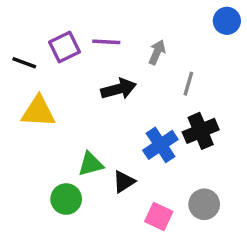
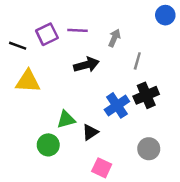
pink square: (159, 216) -> (102, 168), moved

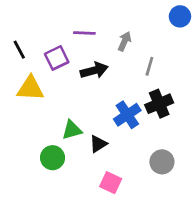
purple square: (47, 34) -> (57, 58), moved
black line: (18, 46) -> (19, 50), turned 42

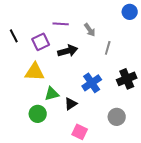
gray arrow: (125, 41) -> (90, 30), turned 120
yellow triangle: (30, 88) -> (35, 72), moved
black cross: (159, 104) -> (127, 79), moved

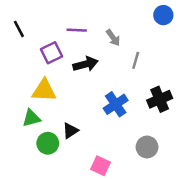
black line: (14, 36) -> (19, 29), moved
green triangle: (52, 94) -> (31, 118), moved
black triangle: (71, 104) -> (70, 131), moved

